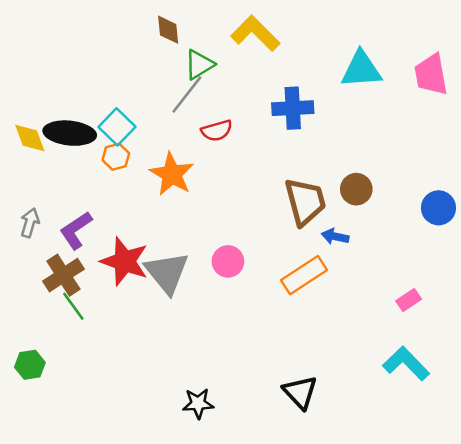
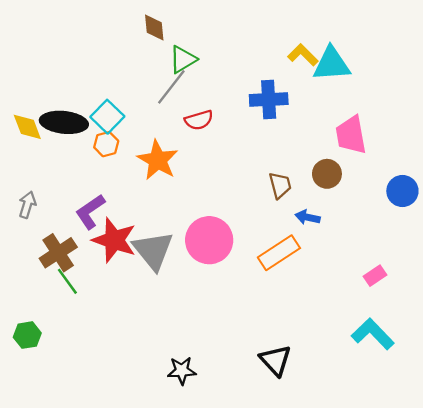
yellow L-shape: (255, 33) -> (303, 55), moved, size x0.7
pink trapezoid: (431, 75) -> (351, 135), moved
brown trapezoid: (305, 202) -> (280, 185), size x0.6
purple L-shape: (76, 230) -> (90, 212), moved
pink circle: (228, 261) -> (209, 240), size x1.6

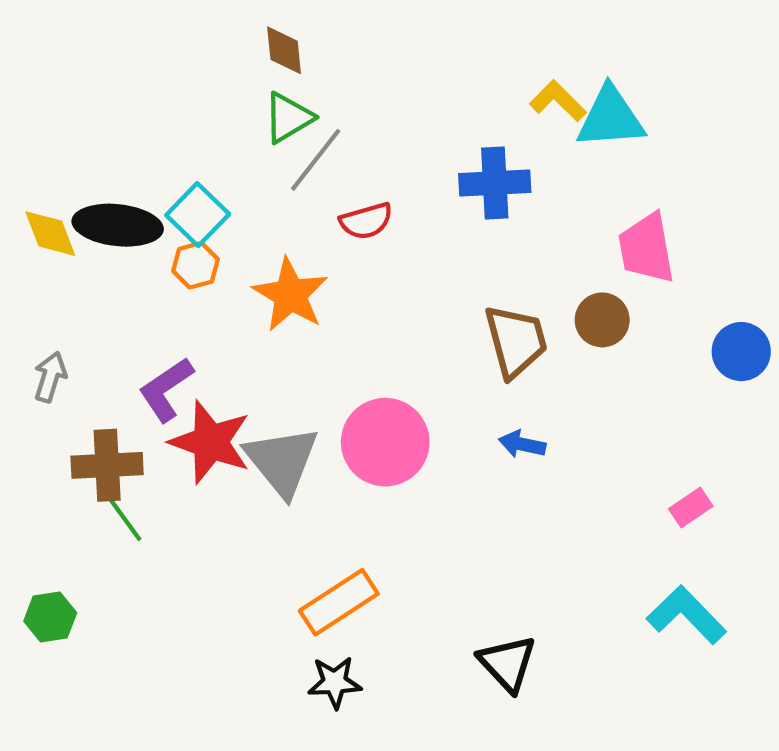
green triangle: (183, 59) -> (288, 118), moved
brown trapezoid: (280, 185) -> (516, 341), size x1.5
blue arrow: (308, 217) -> (522, 444), moved
brown cross: (58, 253) -> (107, 465), turned 30
orange rectangle: (279, 253) -> (339, 602), moved

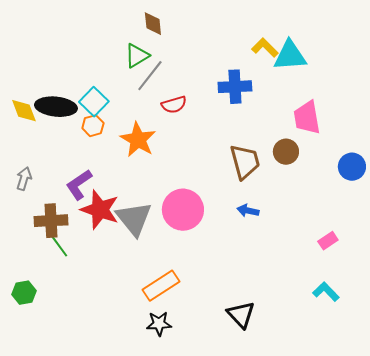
brown diamond: (284, 50) -> (153, 24), moved
cyan L-shape: (686, 615) -> (326, 292), size x0.7

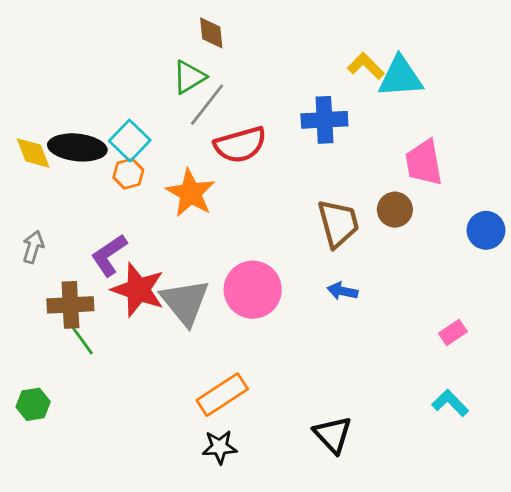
red semicircle: (174, 105) -> (240, 145), size x1.5

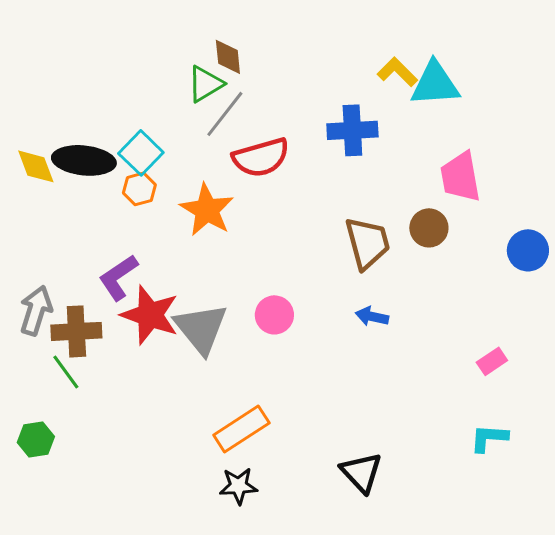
brown diamond: (211, 33) -> (228, 57), moved
gray arrow: (33, 247) -> (36, 310), moved, size x1.4
pink circle: (253, 290) -> (274, 315), size x0.6
green line: (81, 339) -> (66, 372), moved
cyan L-shape: (450, 403) -> (489, 438), turned -42

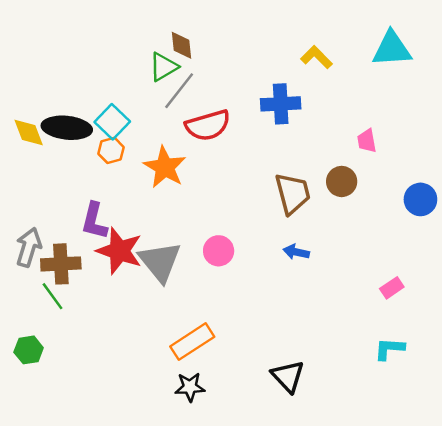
cyan triangle: (435, 84) -> (392, 49), moved
pink trapezoid: (460, 177) -> (367, 141), size x0.6
purple L-shape: (118, 277) -> (94, 221), turned -42

